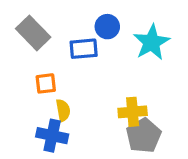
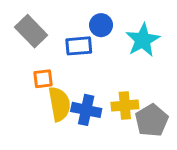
yellow semicircle: (63, 110) -> (59, 104), size x1.6
blue cross: (52, 136) -> (86, 110), moved
gray pentagon: (144, 136) -> (152, 120), moved

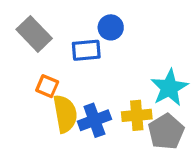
cyan star: (143, 40) -> (169, 88), moved
orange square: (43, 79) -> (47, 86), turned 30
blue cross: (86, 110) -> (94, 120), turned -32

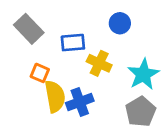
blue circle: (111, 27) -> (120, 23), moved
yellow cross: (137, 115) -> (99, 63), moved, turned 30

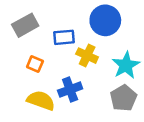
blue circle: (120, 23) -> (105, 20), size x1.6
gray rectangle: (29, 29) -> (25, 25), turned -75
yellow semicircle: (55, 96) -> (41, 100), moved, turned -60

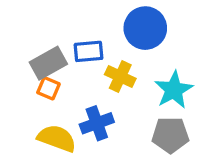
gray rectangle: (25, 25) -> (48, 63), moved
gray pentagon: (123, 98) -> (170, 135), turned 30

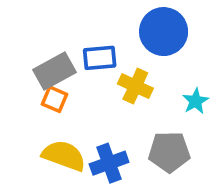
cyan star: (174, 90) -> (196, 101), size x0.6
blue cross: (97, 123) -> (109, 163), moved
gray pentagon: (170, 135) -> (169, 152), moved

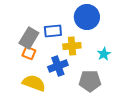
gray rectangle: (55, 71) -> (29, 38), turned -30
yellow cross: (135, 86) -> (72, 46), turned -30
blue cross: (109, 163) -> (58, 66), moved

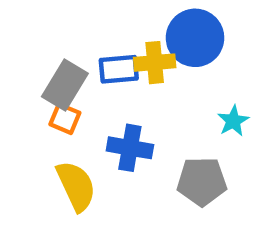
yellow cross: (72, 46) -> (155, 63), moved
blue cross: (58, 66) -> (130, 148), turned 30
yellow semicircle: (34, 83) -> (76, 186), turned 45

